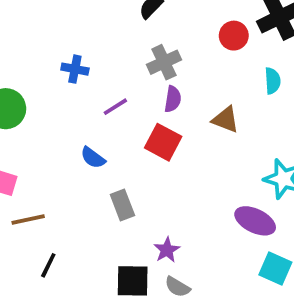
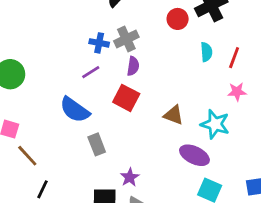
blue cross: (75, 69) -> (99, 43), moved
brown triangle: (226, 120) -> (174, 115), moved
blue semicircle: (93, 158) -> (75, 110), size x1.6
brown line: (28, 219) -> (27, 156), turned 60

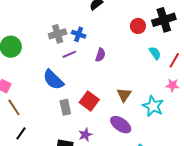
gray cross: (126, 39) -> (58, 34), moved
cyan semicircle: (206, 52) -> (155, 53), turned -40
red square: (126, 98) -> (89, 101), moved
brown triangle: (174, 115) -> (124, 95), turned 35
purple ellipse: (194, 155) -> (121, 125), moved

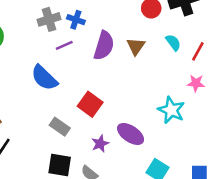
purple semicircle: (100, 55) -> (104, 46), size x1.6
brown triangle: (124, 95) -> (136, 46), moved
gray rectangle: (65, 107) -> (60, 127), moved, turned -42
purple star: (85, 135) -> (100, 144), moved

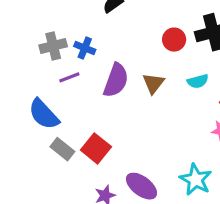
cyan semicircle: (173, 43) -> (198, 81), turned 108
cyan star: (171, 110) -> (196, 180), moved
gray rectangle: (60, 127) -> (62, 149), moved

